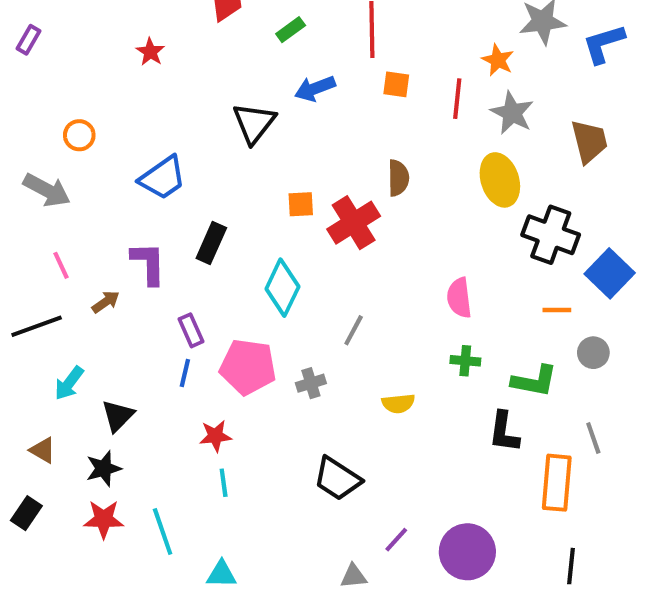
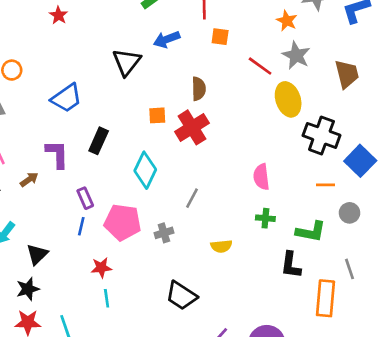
red line: (457, 99) -> (260, 66), moved, turned -60
brown semicircle: (398, 178) -> (199, 89), moved

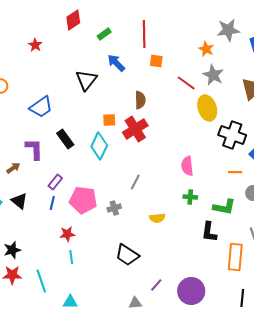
blue arrow: (167, 39) -> (116, 63), turned 66
black rectangle: (99, 141) -> (65, 139), turned -60
cyan diamond: (145, 170) -> (99, 146), moved
purple rectangle: (85, 198) -> (55, 182), turned 63
black triangle: (37, 254) -> (19, 201), moved, turned -36

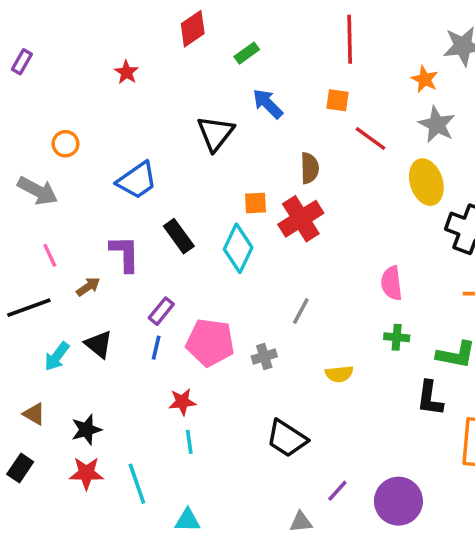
red line: (144, 34) -> (350, 39), moved
red line: (186, 83) -> (371, 139), moved

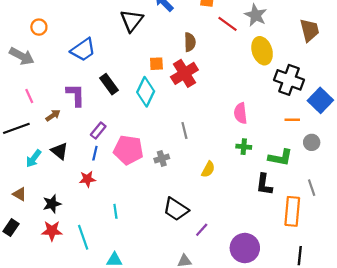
gray star: (437, 125) -> (256, 15), moved
gray line: (301, 311) -> (184, 131), turned -42
yellow semicircle: (339, 374) -> (208, 169), turned -56
red star: (182, 402) -> (87, 179), moved
purple line: (337, 491) -> (202, 230), moved

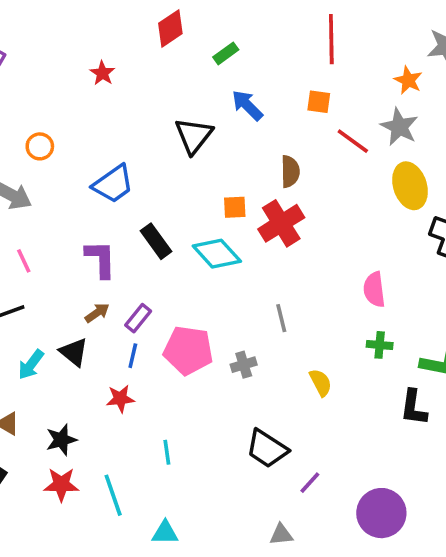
cyan diamond: (146, 92) -> (217, 254), turned -68
brown arrow: (53, 115) -> (97, 313), moved
yellow semicircle: (208, 169) -> (321, 382), turned -56

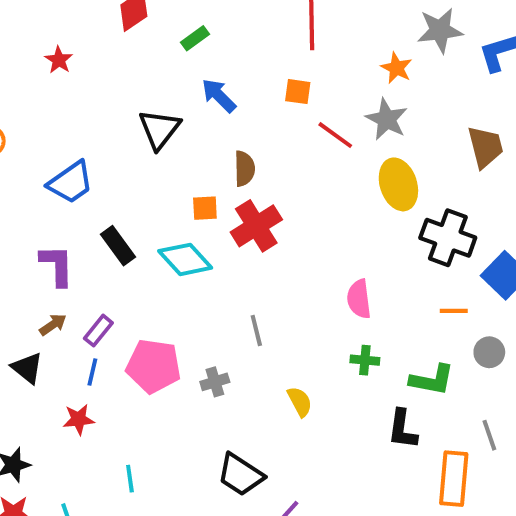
brown semicircle: (290, 171) -> (244, 169), moved

